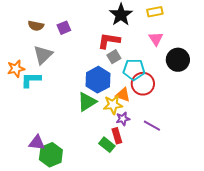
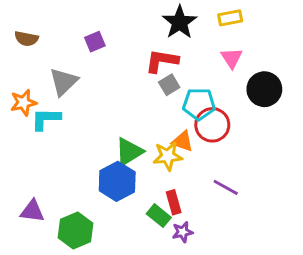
brown semicircle: (36, 26) -> (26, 39), moved
blue hexagon: (98, 80) -> (117, 181), moved
purple star: (123, 119) -> (183, 232), moved
purple triangle: (37, 143) -> (32, 211), moved

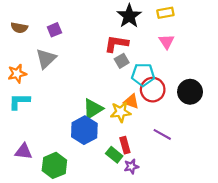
purple square: (95, 42) -> (54, 30), moved
black circle: (264, 89) -> (190, 92), moved
cyan L-shape: (46, 119) -> (19, 101), moved

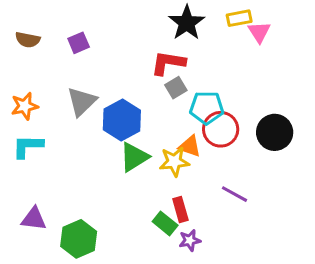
pink triangle: (167, 42) -> (259, 32), moved
gray triangle: (46, 59) -> (82, 101), moved
blue hexagon: (84, 130) -> (122, 120), moved

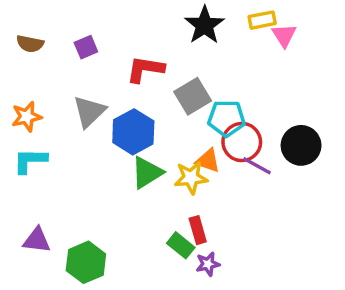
red L-shape: (168, 63) -> (145, 69), moved
gray square: (176, 88) -> (193, 96), size x1.5
purple line: (234, 194) -> (257, 166), moved

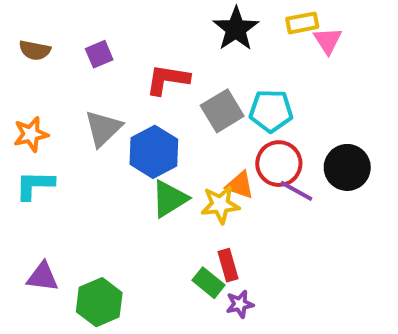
cyan pentagon: (227, 118) -> (271, 111), moved

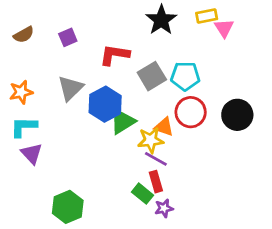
brown semicircle: (35, 50) -> (24, 35), turned -40
purple line: (296, 191) -> (156, 159), moved
green triangle: (169, 199) -> (123, 121), moved
purple triangle: (43, 277) -> (32, 154), moved, turned 40

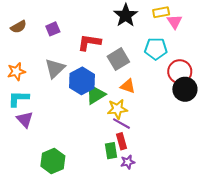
cyan pentagon: (185, 76) -> (156, 49), moved
red circle: (191, 112) -> (180, 72), moved
orange triangle: (164, 127) -> (128, 86), moved
green rectangle: (143, 194) -> (111, 151), turned 42

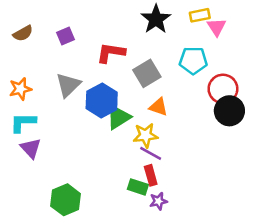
green rectangle: (111, 151) -> (138, 187), turned -63

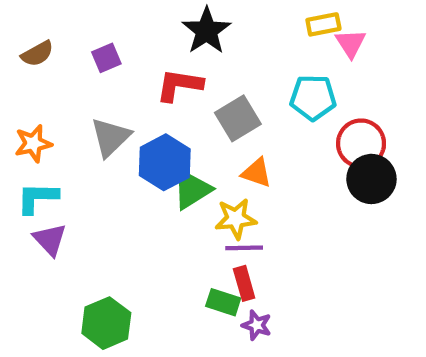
black star: (156, 19) -> (207, 31), moved
purple line: (151, 153) -> (244, 248), turned -30
purple star: (158, 201) -> (257, 325), turned 30

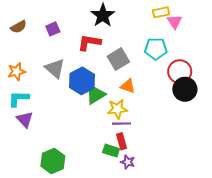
gray triangle: (110, 137) -> (55, 68), turned -35

